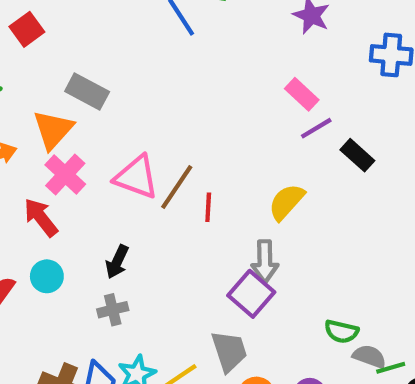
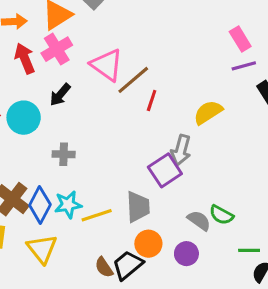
red arrow: (41, 217) -> (25, 58), moved
black arrow: (117, 262) -> (60, 95), moved
cyan circle: (47, 276) -> (24, 118), size x1.4
gray semicircle: (369, 357) -> (199, 221), moved

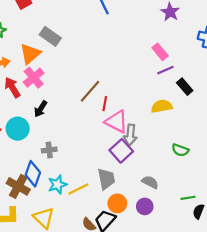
pink triangle: (107, 65) -> (117, 122), moved
yellow semicircle: (208, 112) -> (162, 106), moved, turned 30
blue diamond: (40, 205) -> (33, 174), moved
green semicircle: (221, 215) -> (180, 150), moved

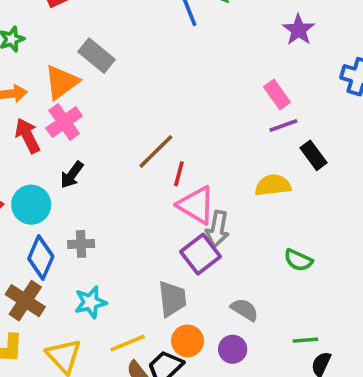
blue diamond: (33, 174) -> (41, 257), moved
yellow line: (78, 189) -> (128, 343), moved

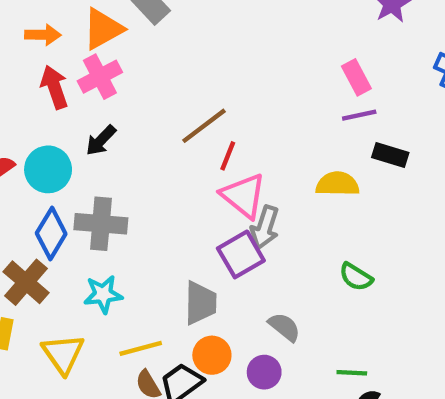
black rectangle: (314, 155) -> (390, 155), turned -44
gray cross: (81, 244) -> (101, 224), size x1.6

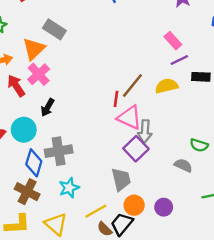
brown line: (204, 126) -> (132, 86), moved
yellow semicircle: (337, 184) -> (167, 86), moved
gray semicircle: (284, 327) -> (183, 165), moved

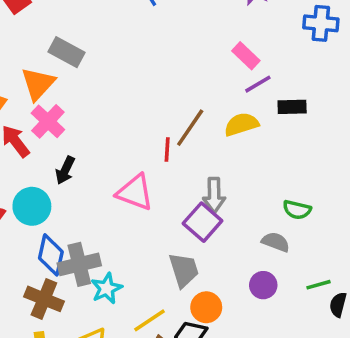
pink triangle: (129, 118) -> (135, 192), moved
gray cross: (59, 151) -> (79, 264), moved
purple circle: (164, 207) -> (263, 285), moved

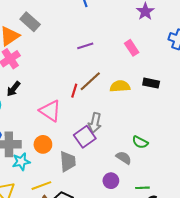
purple line: (258, 84) -> (85, 46), moved
orange circle: (206, 307) -> (43, 144), moved

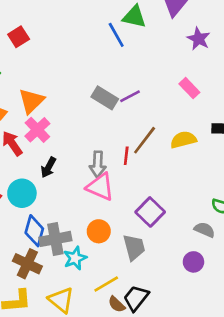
gray rectangle: (30, 22) -> (105, 98), moved
gray arrow: (95, 123) -> (98, 164), moved

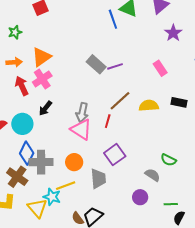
red line: (126, 156) -> (108, 121), moved
cyan star: (75, 258) -> (52, 197), moved, turned 30
yellow line: (106, 284) -> (66, 186), moved

